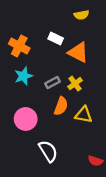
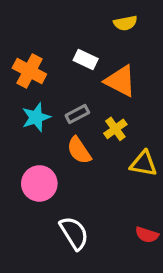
gray rectangle: (52, 82) -> (77, 114), moved
orange semicircle: (61, 106) -> (79, 150), moved, turned 126
yellow triangle: (84, 115) -> (144, 164), moved
red semicircle: (95, 161) -> (147, 235), moved

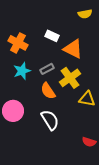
yellow semicircle: (125, 23) -> (85, 14), moved
yellow cross: (115, 129) -> (70, 78), size x1.5
pink circle: (39, 183) -> (13, 111), moved
white semicircle: (74, 233) -> (50, 120), moved

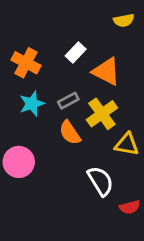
white rectangle: (52, 36) -> (76, 53), turned -72
white semicircle: (50, 120) -> (100, 181), moved
red semicircle: (89, 142) -> (130, 207), turned -32

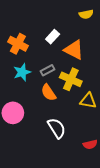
yellow cross: (102, 114) -> (71, 79), turned -30
white semicircle: (100, 181) -> (57, 128), moved

